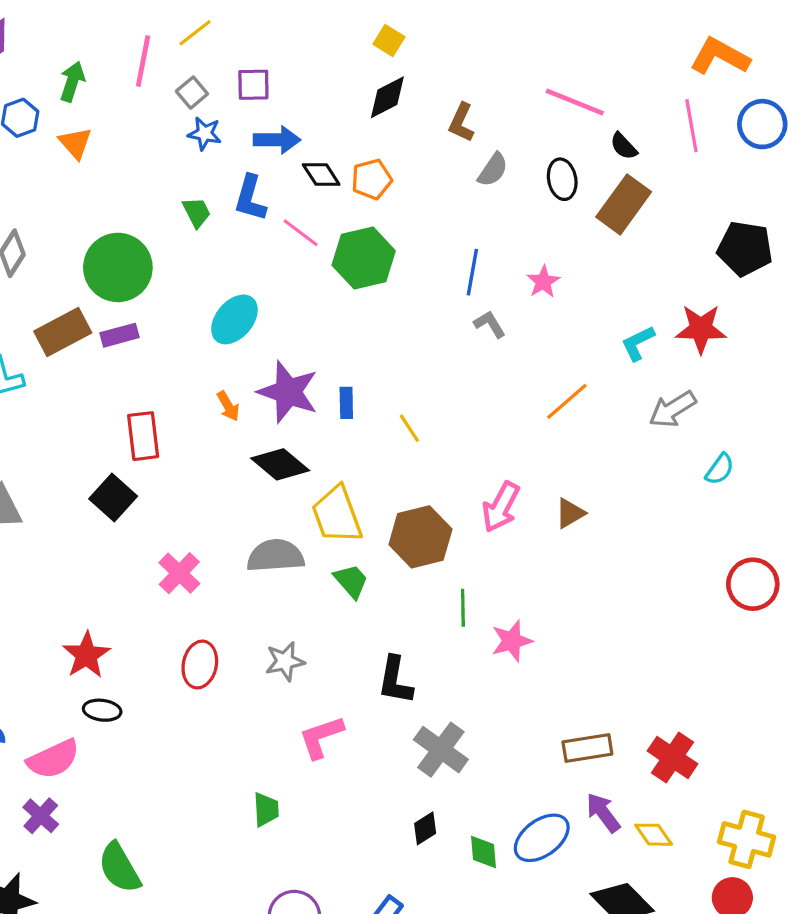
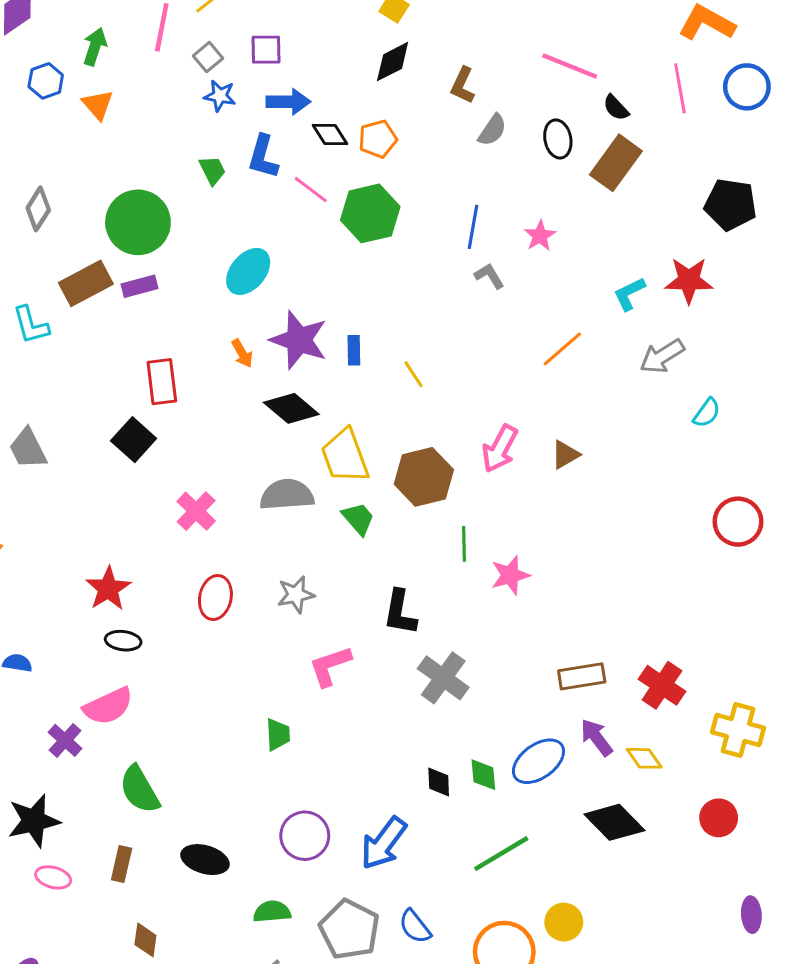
pink semicircle: (53, 759) -> (108, 706), moved
black diamond: (425, 828) -> (439, 782), moved, turned -60
yellow cross: (747, 839) -> (738, 730), moved

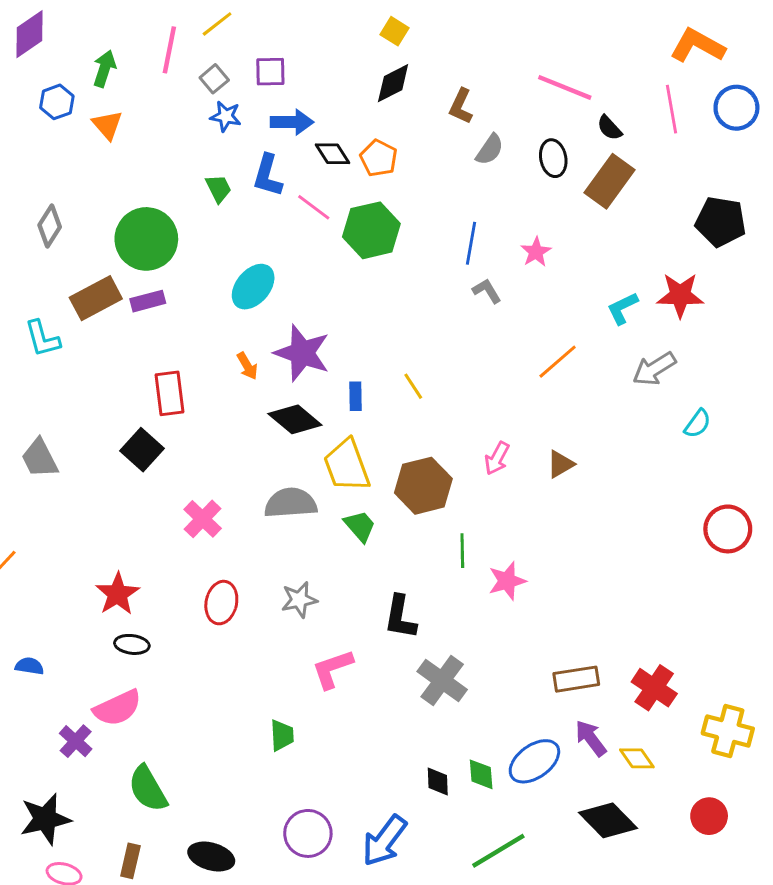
orange pentagon: (378, 139) -> (379, 158), turned -30
blue rectangle: (354, 350) -> (356, 396), moved
pink arrow: (500, 449) -> (497, 458), size x0.7

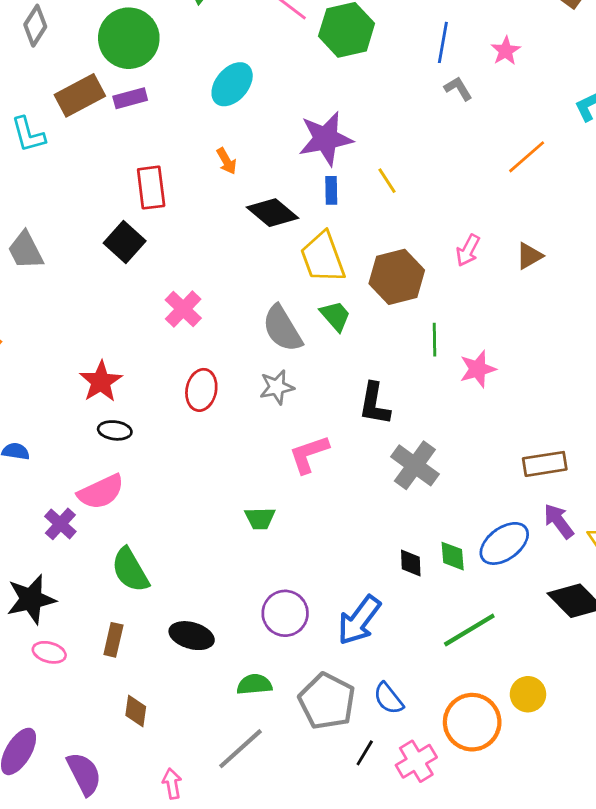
purple star: (302, 353) -> (326, 139), moved, turned -30
gray semicircle: (291, 503) -> (282, 329), moved, turned -117
green trapezoid: (282, 735) -> (260, 518), turned 92

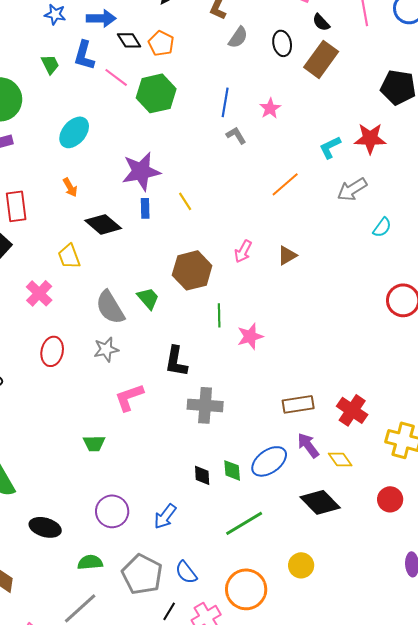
yellow trapezoid: (323, 257) -> (69, 256), moved, size x0.7
gray cross: (415, 465) -> (205, 405), turned -32
blue arrow: (359, 620) -> (165, 516), size x0.7
yellow circle: (528, 694) -> (301, 565), moved

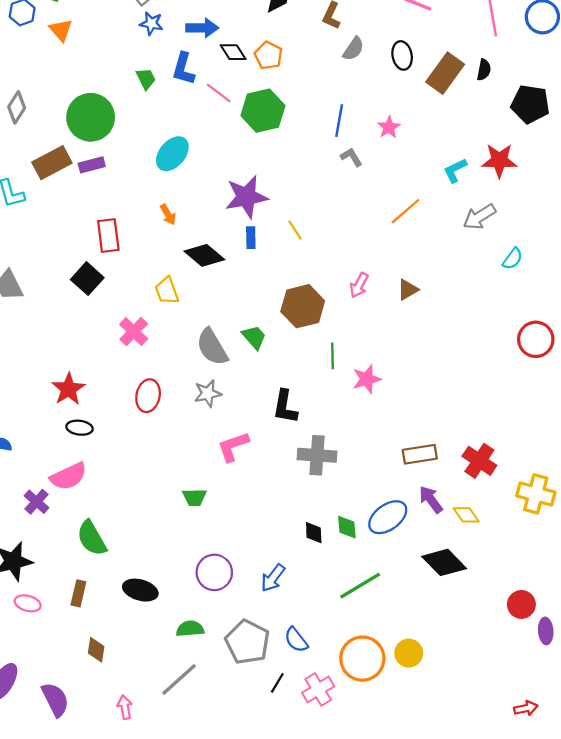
black semicircle: (321, 22) -> (484, 70), moved, turned -126
red circle: (390, 499) -> (521, 604), moved
yellow circle: (301, 565) -> (409, 653), moved

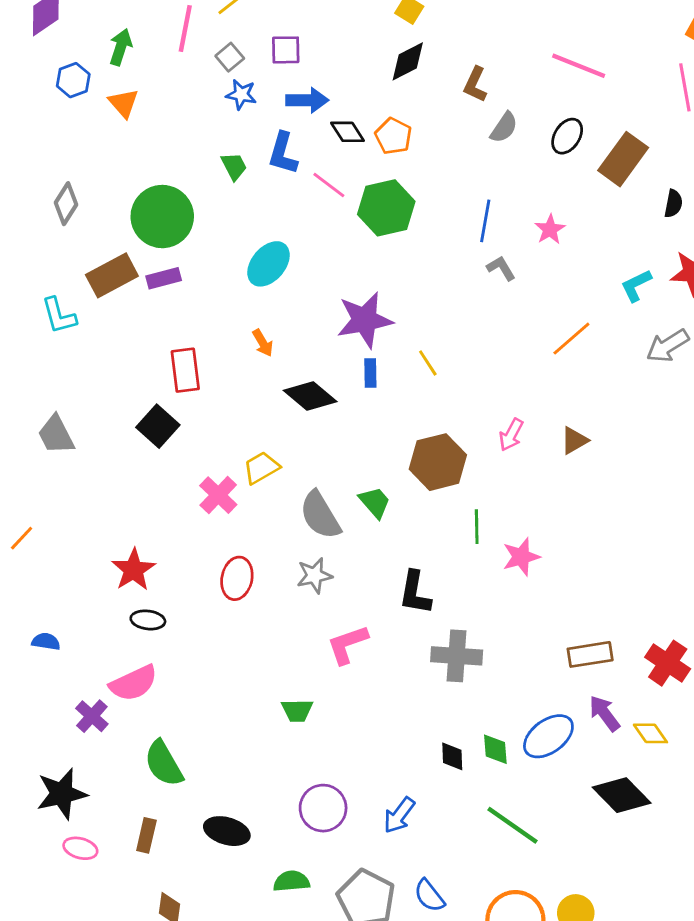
black ellipse: (402, 55) -> (567, 136), turned 44
black semicircle: (484, 70) -> (673, 204), moved
yellow trapezoid: (167, 291) -> (261, 468), moved, turned 80
green line: (360, 586) -> (513, 825), turned 66

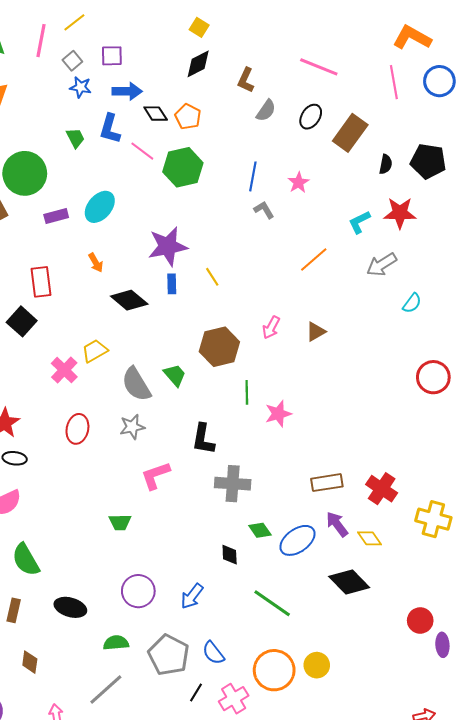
purple rectangle: (164, 278) -> (56, 216), moved
green diamond: (495, 749) -> (260, 530), moved, turned -30

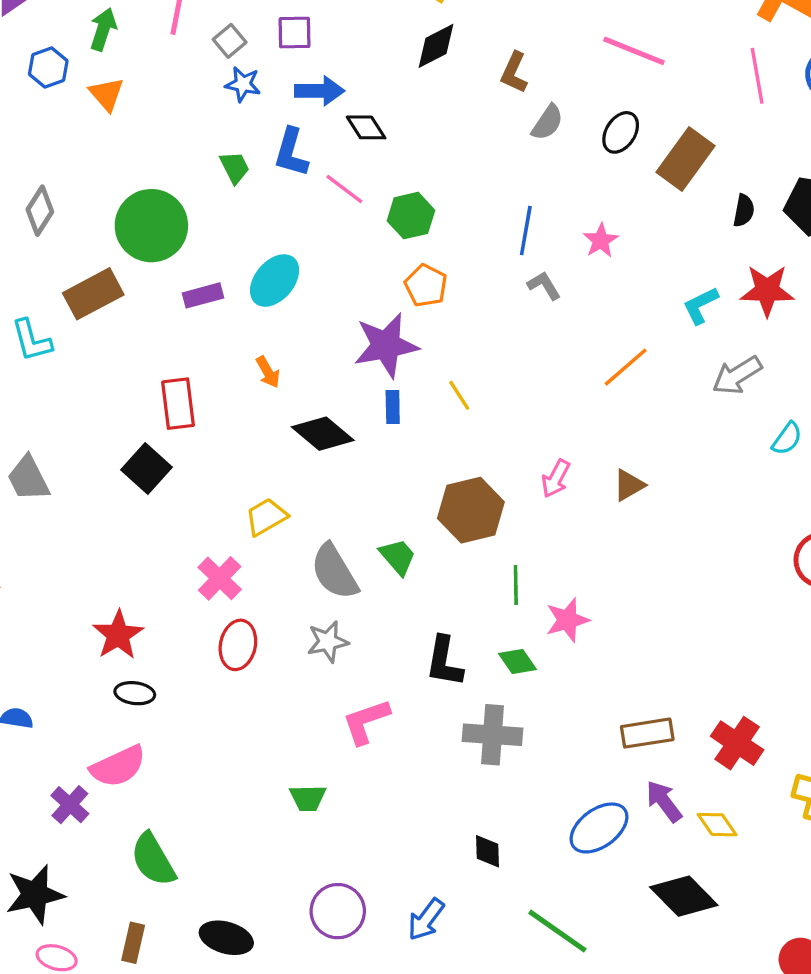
orange pentagon: (188, 117) -> (426, 286), moved
green hexagon: (183, 167) -> (411, 216), size x0.7
pink cross: (64, 370) -> (220, 578), moved
green diamond: (260, 530) -> (517, 662), moved

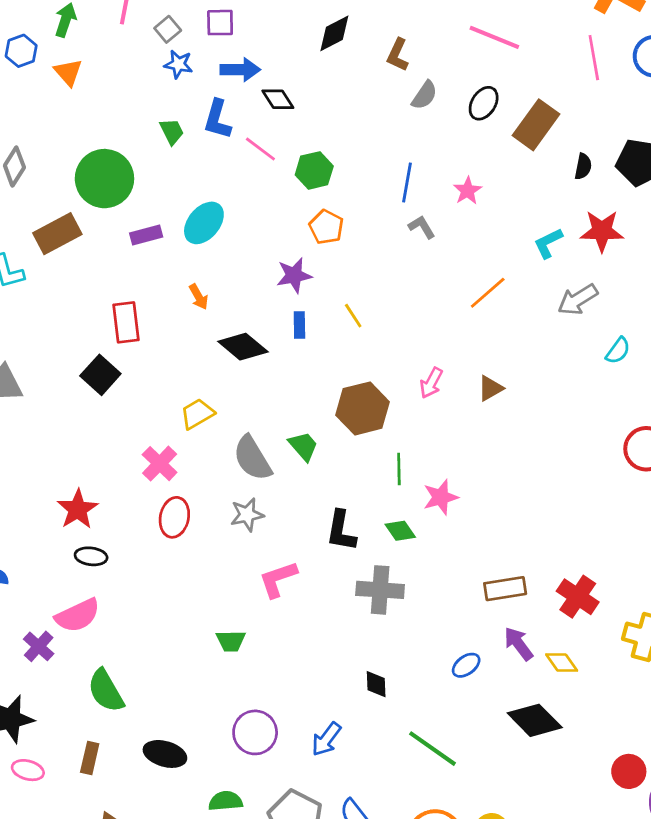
purple star: (386, 345) -> (294, 275), size x0.7
blue ellipse: (599, 828) -> (466, 665), size x0.6

